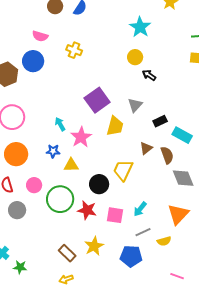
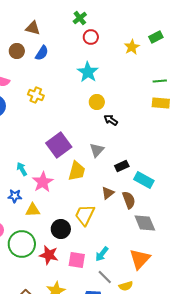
cyan star: (140, 27) -> (88, 72), moved
gray line: (143, 232) -> (105, 277), turned 70

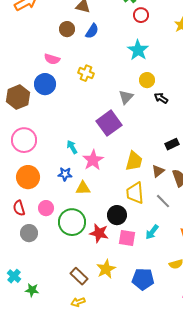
gray triangle: (97, 150) -> (126, 97), moved
yellow trapezoid: (77, 171) -> (134, 161), moved
yellow trapezoid: (85, 215) -> (135, 193), turned -30
black circle: (61, 229) -> (117, 215), moved
gray line: (105, 277) -> (163, 201), moved

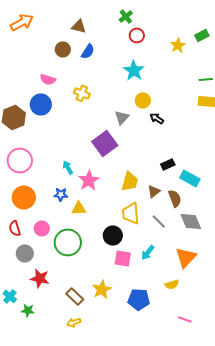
red star: (99, 233) -> (40, 278), moved

